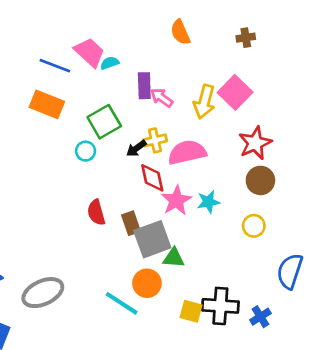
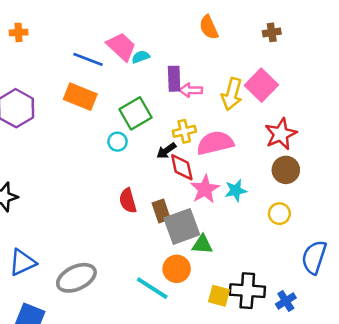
pink arrow: (162, 98) -> (191, 90), turned -35
black arrow: (136, 148) -> (166, 151), moved

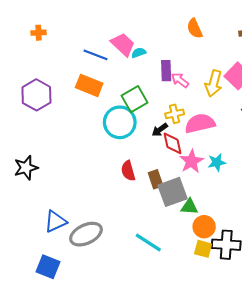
pink arrow: (191, 90) -> (180, 80), turned 36
cyan circle: (118, 142) -> (120, 122), size x2.0
blue triangle: (22, 262) -> (55, 221), moved
orange circle: (177, 269) -> (204, 227), moved

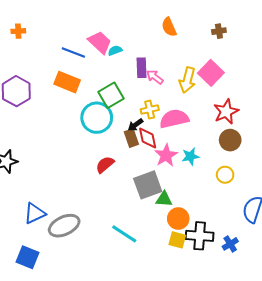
red semicircle: (128, 171) -> (105, 165), turned 66
brown rectangle: (156, 179) -> (131, 138), moved

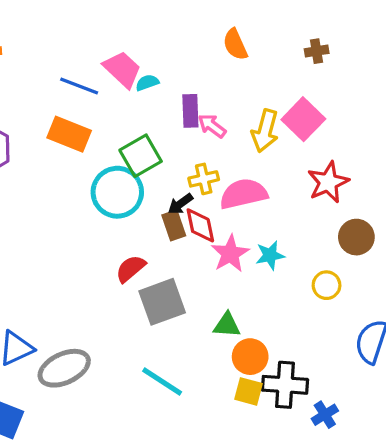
brown circle: (230, 140) -> (356, 237), moved
gray square: (148, 185) -> (162, 302), moved
blue cross: (230, 244) -> (325, 415), moved

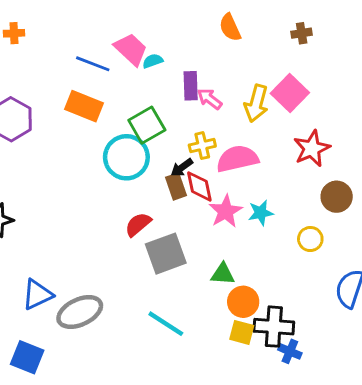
blue cross: (325, 415) -> (290, 351), moved, turned -35

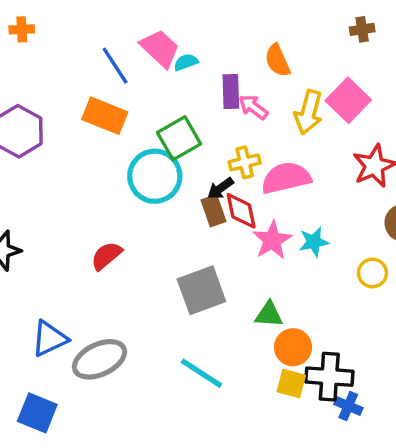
orange semicircle: (230, 27) -> (277, 60), moved
blue line: (93, 64) -> (115, 66), turned 36
red semicircle: (138, 224) -> (106, 256), moved

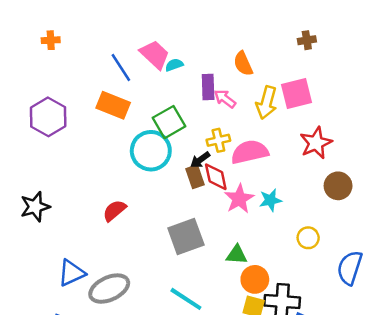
pink square: (348, 100) -> (296, 94), turned 32
yellow circle: (372, 273) -> (308, 238), moved

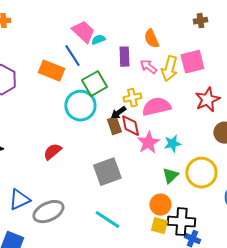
blue line: (121, 68) -> (72, 56), moved
pink arrow: (225, 99) -> (148, 67), moved
yellow circle: (308, 238) -> (201, 173), size x1.8
green triangle: (237, 255) -> (170, 176), moved, turned -48

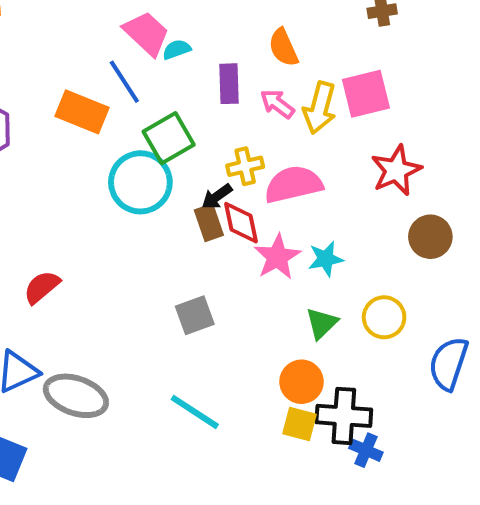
red semicircle: (52, 152) -> (42, 287), moved
gray square: (107, 172) -> (195, 315), size x0.7
yellow circle: (201, 173) -> (384, 317), size x0.7
gray ellipse: (48, 212) -> (76, 396), turned 44

